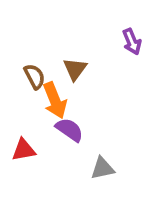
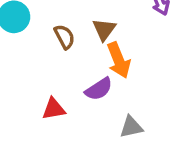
orange arrow: (55, 100) -> (119, 60), moved
purple semicircle: (69, 130) -> (99, 89), turned 112

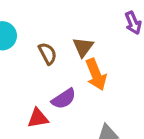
purple semicircle: (99, 89) -> (64, 99), moved

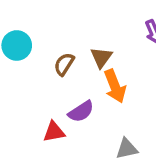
brown semicircle: (48, 54) -> (64, 64), turned -120

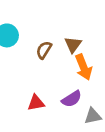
purple semicircle: (81, 111) -> (72, 99), moved

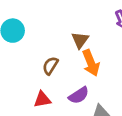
brown semicircle: (44, 50) -> (50, 66), moved

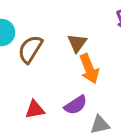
brown semicircle: (50, 66) -> (30, 49), moved, size x1.4

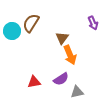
brown semicircle: (30, 49) -> (31, 23), moved

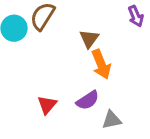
red triangle: (34, 82) -> (47, 105), turned -40

